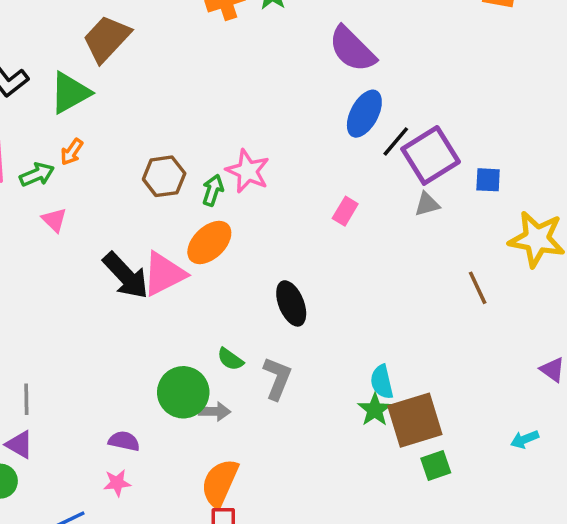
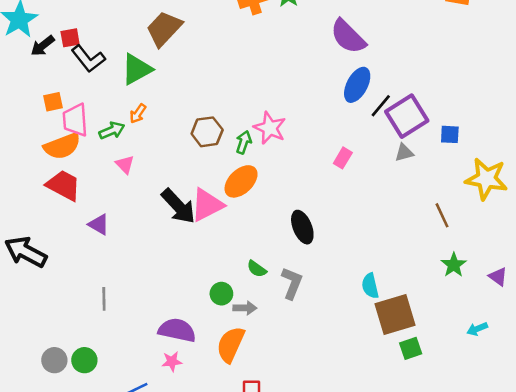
green circle: (183, 392) -> (221, 294), size x0.6
green star: (375, 410) -> (454, 265), moved
purple semicircle: (124, 441) -> (177, 330), size x1.6
purple triangle: (19, 445) -> (99, 224), moved
orange semicircle: (220, 483) -> (231, 345), moved

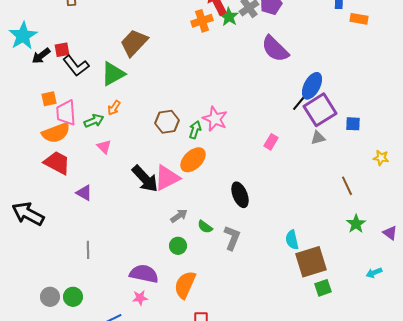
blue ellipse: (357, 85) -> (312, 86), moved
yellow star: (486, 179) -> (381, 158), size x0.5
gray arrow: (245, 308) -> (179, 216), moved, turned -36

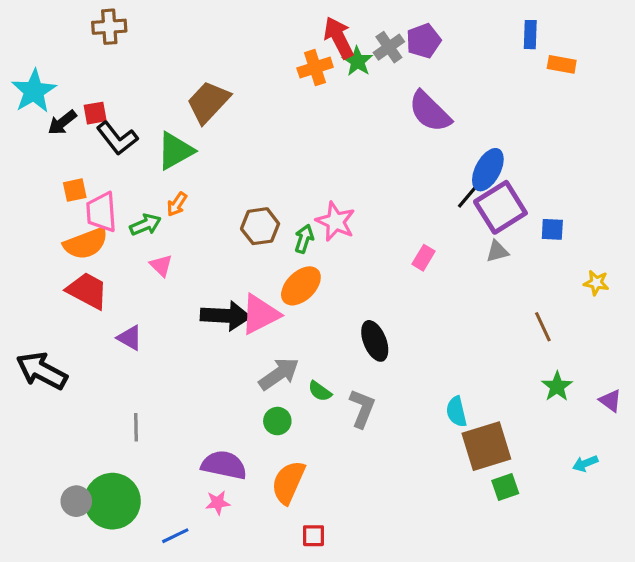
black arrow: (145, 179) -> (226, 316), turned -44
gray arrow: (179, 216) -> (279, 374), size x1.5
green circle: (73, 297) -> (112, 501), size x1.8

